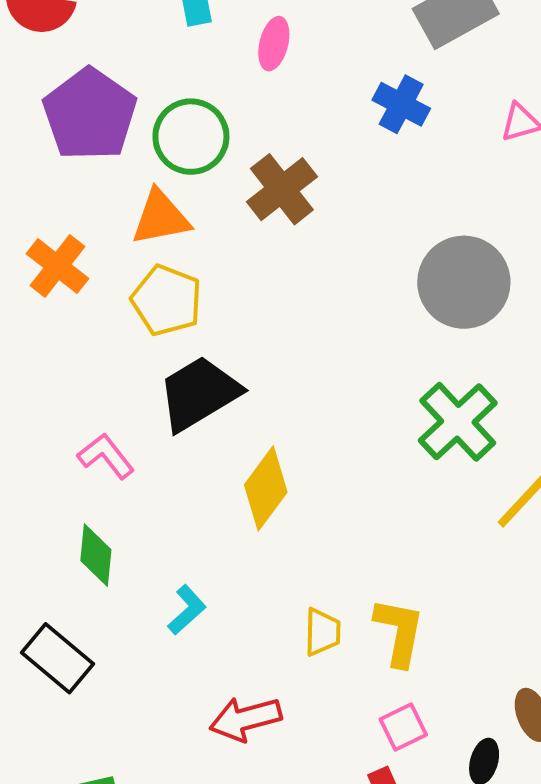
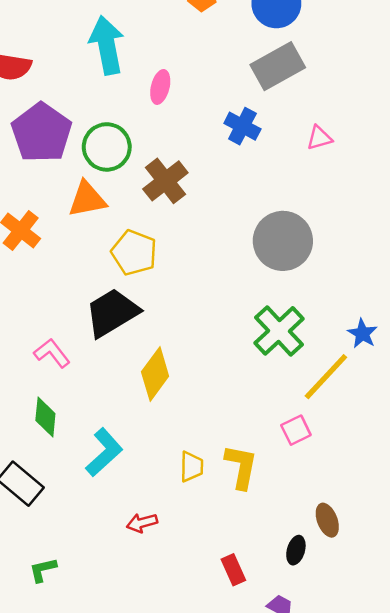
yellow pentagon: (167, 300) -> (134, 253), moved
cyan L-shape: (187, 610) -> (104, 452), size x1.5
red arrow: (246, 719) -> (142, 523), size x0.7
pink square: (403, 727) -> (296, 430), moved

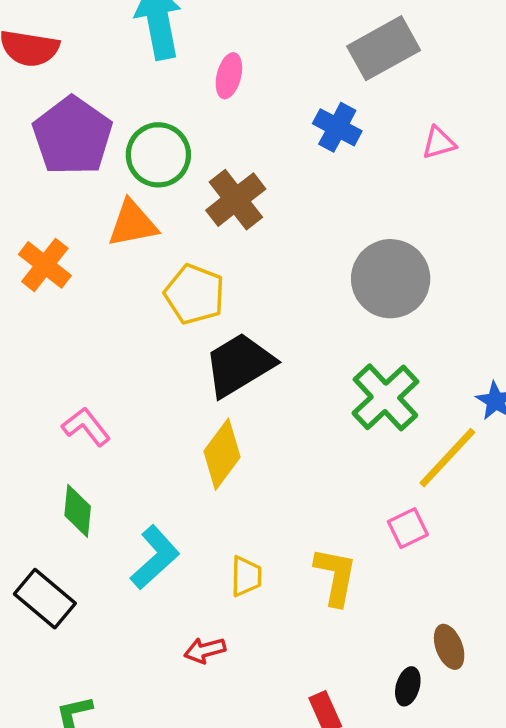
black trapezoid: (112, 313) -> (239, 365), moved
yellow trapezoid: (192, 467) -> (246, 576), moved

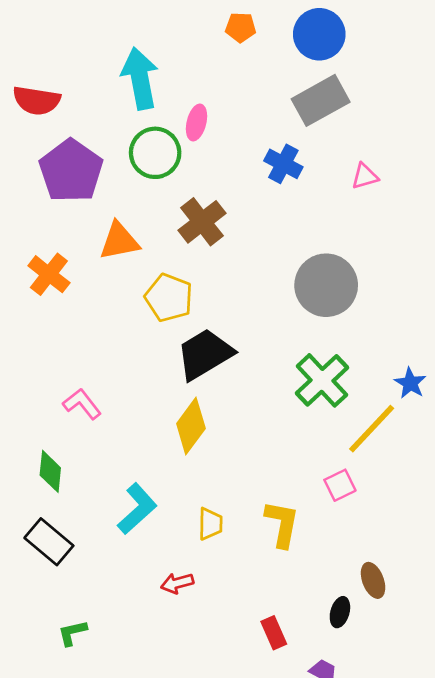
green circle: (158, 155) -> (155, 153), moved
green diamond: (78, 511) -> (50, 471), moved

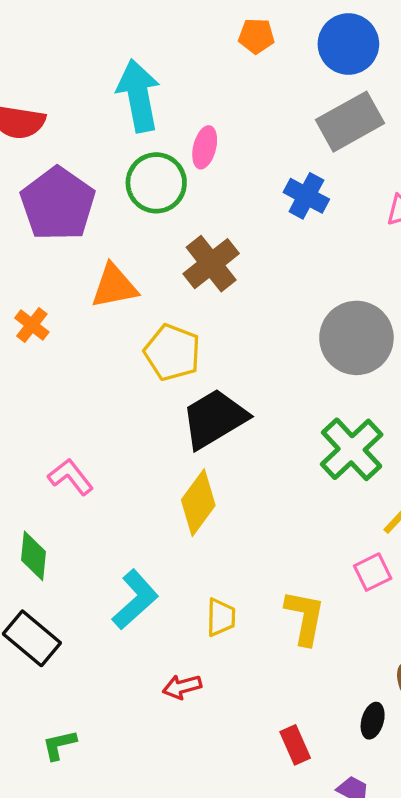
orange cross: (49, 274) -> (32, 325), size x0.7

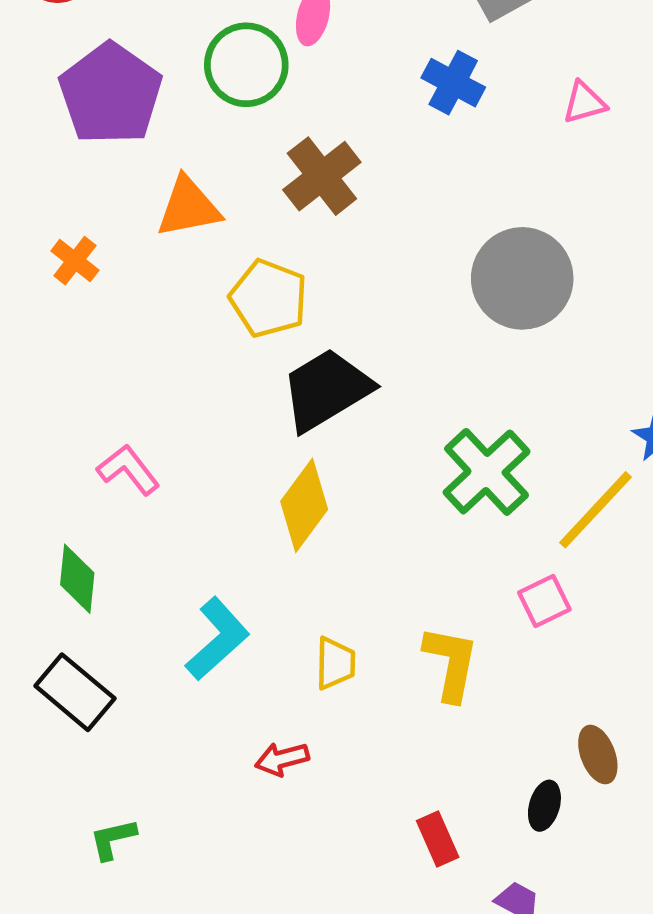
green cross: (352, 449) -> (487, 472), moved

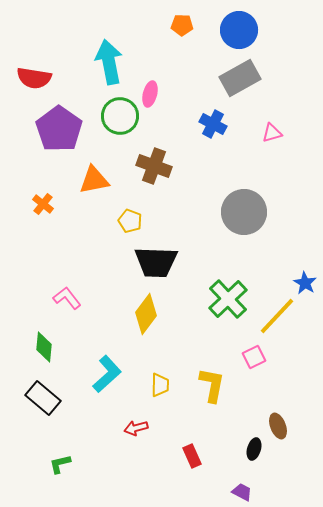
brown cross: (322, 176) -> (154, 166), turned -32
yellow pentagon: (269, 298) -> (130, 221), size x0.7
black trapezoid: (326, 390) -> (156, 262), turned -147
red rectangle: (438, 839) -> (192, 456), moved

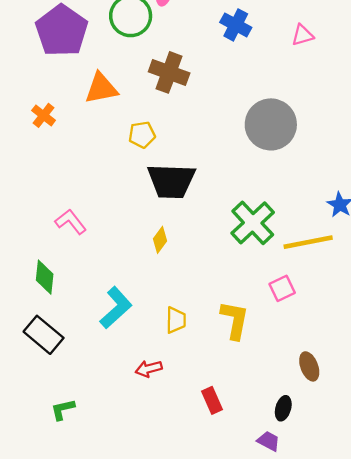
yellow pentagon: (130, 221) -> (142, 135), turned -30
yellow diamond: (146, 314) -> (160, 240), size x0.6
yellow line: (277, 316) -> (308, 242), turned 36
black ellipse: (254, 449) -> (283, 408), moved

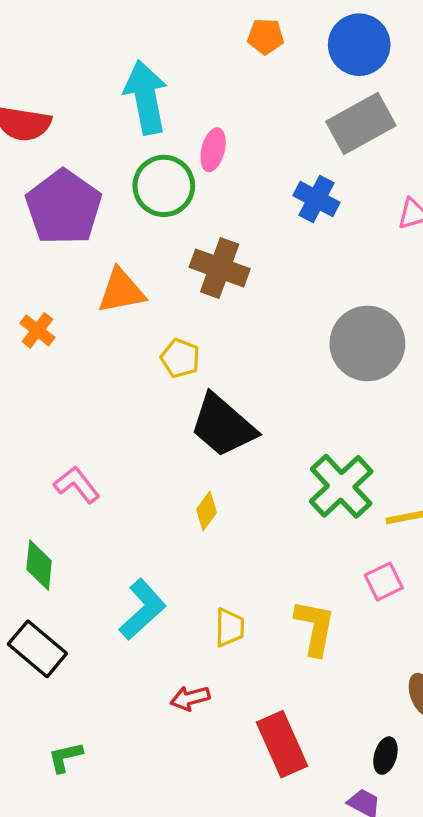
yellow pentagon: (142, 135) -> (180, 358), turned 30
black trapezoid: (171, 181) -> (223, 426), turned 39
red rectangle: (212, 400) -> (282, 744), size x1.6

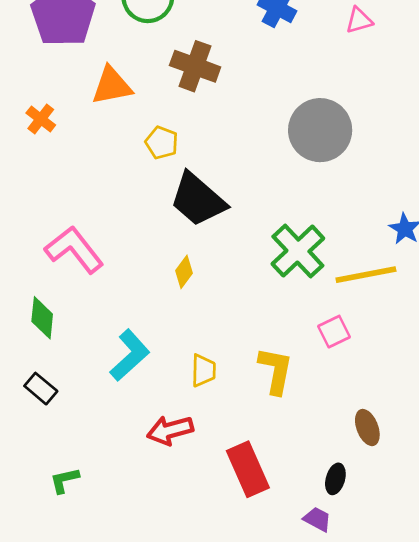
pink L-shape: (77, 485) -> (74, 250), size x1.5
black rectangle: (37, 649) -> (41, 389), size x0.7
red arrow: (190, 698) -> (170, 430), size x1.4

